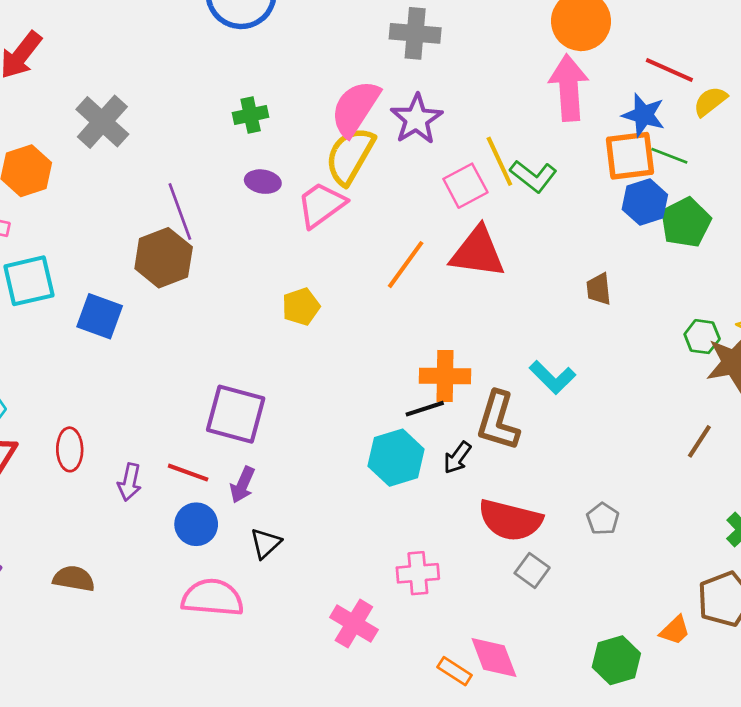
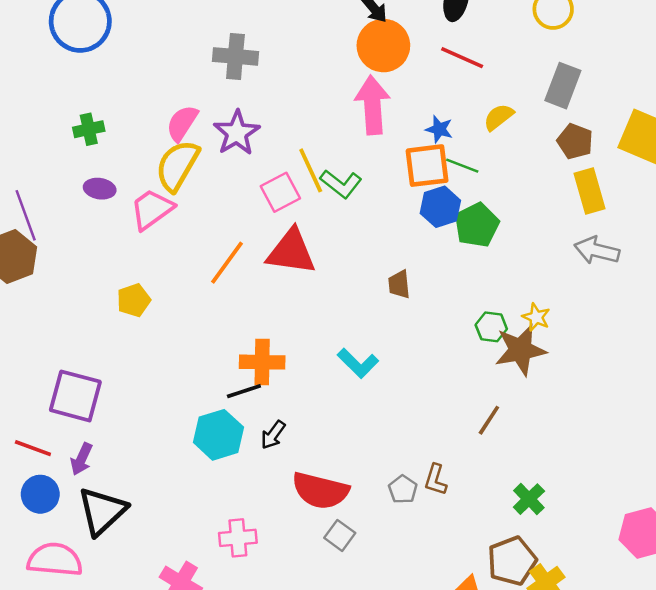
red line: (669, 70) -> (462, 58), moved
pink semicircle: (355, 108) -> (182, 123), size x0.7
blue star: (644, 115) -> (439, 129), size x0.7
brown L-shape: (498, 421) -> (436, 480), moved, size x0.6
black triangle: (266, 543) -> (102, 511), size x1.8

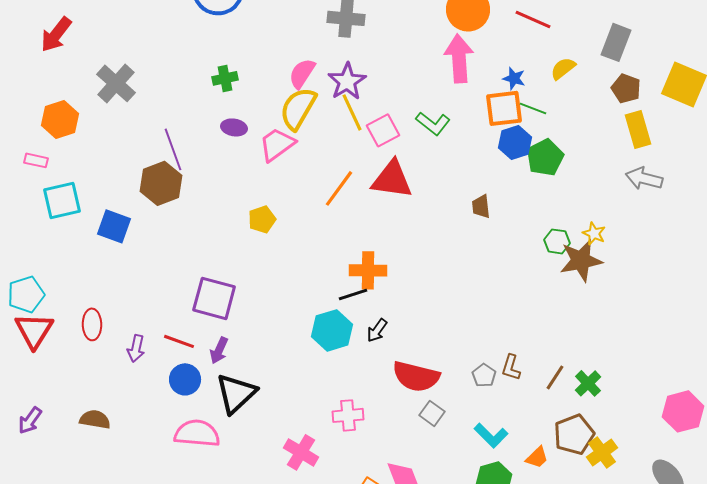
yellow line: (311, 170) -> (352, 112), moved
cyan L-shape: (358, 363) -> (491, 435), moved
brown line: (489, 420) -> (555, 377), moved

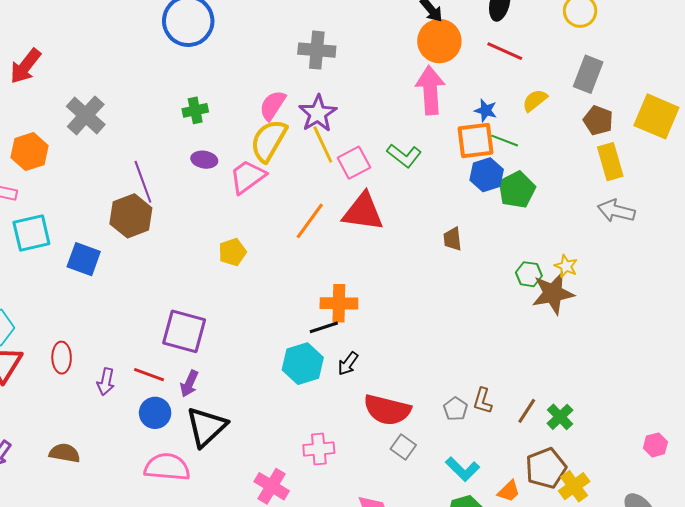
pink hexagon: (683, 411) -> (655, 445), size x0.6

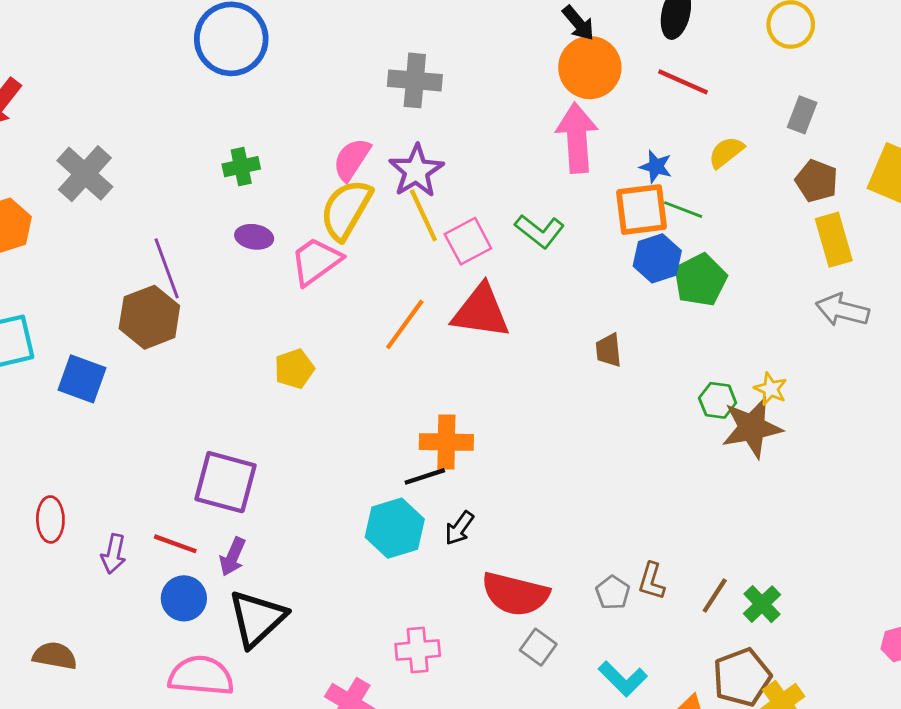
gray rectangle: (588, 74) -> (802, 115), size x0.7

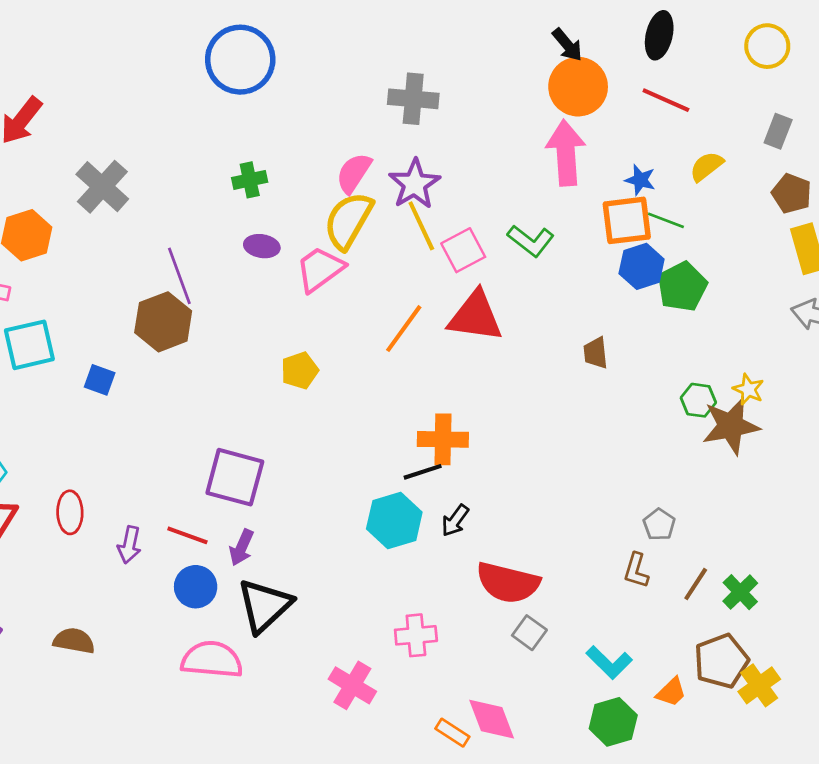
blue square: (82, 379) -> (100, 380), size x0.7
gray pentagon: (613, 593) -> (659, 525), moved

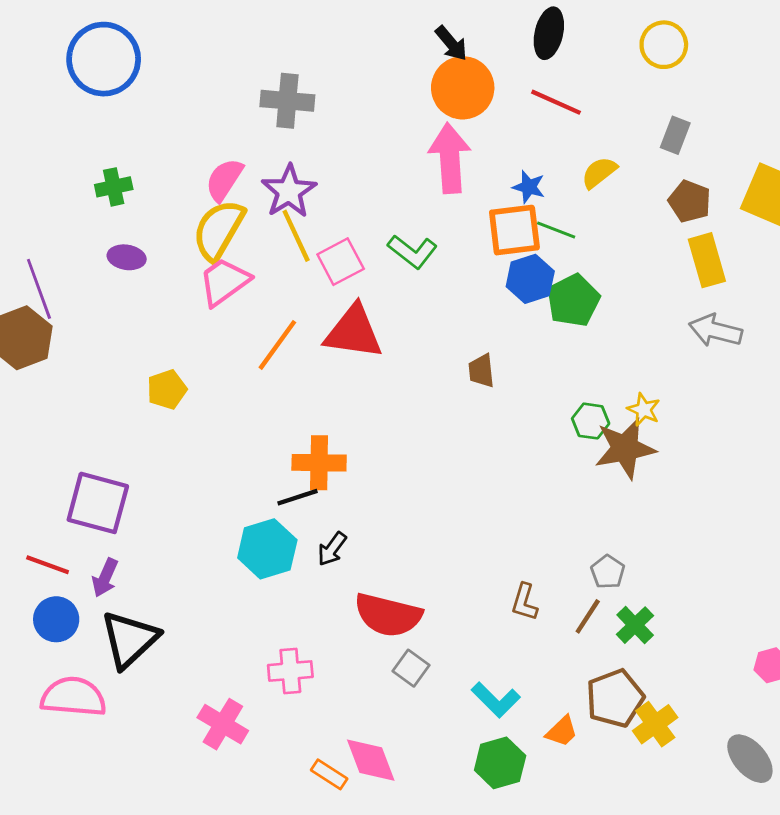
pink trapezoid: (320, 269) -> (224, 282), moved
gray pentagon: (659, 525) -> (608, 572), moved

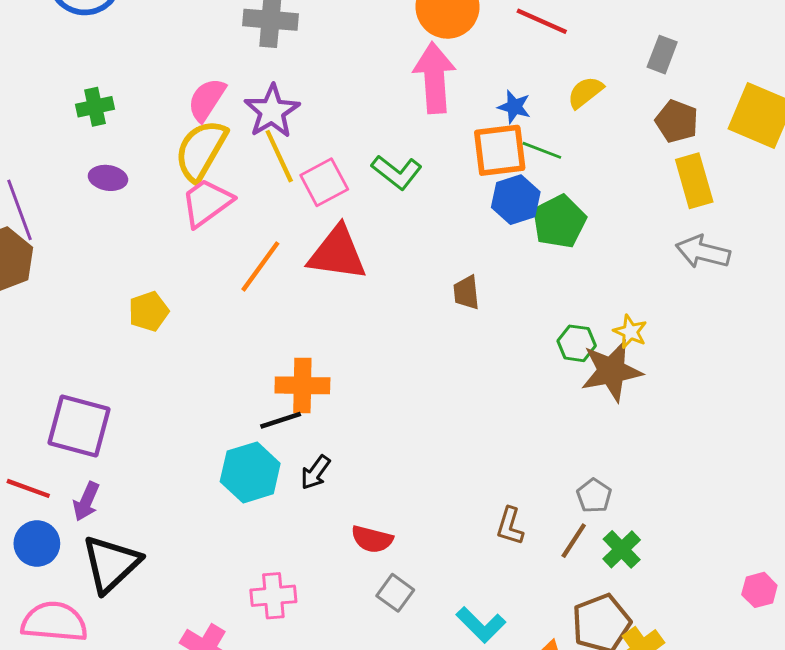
red semicircle: (388, 615) -> (372, 539), size x0.6

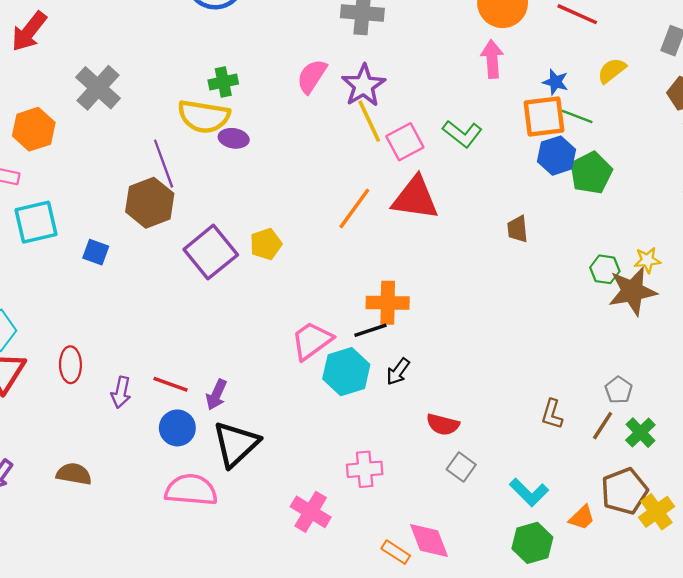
pink arrow: (434, 78) -> (492, 59), size x0.7
yellow semicircle: (201, 150) -> (204, 116), moved, turned -111
pink trapezoid: (207, 203) -> (312, 341), moved
yellow star: (630, 332) -> (647, 260), turned -30
purple square: (79, 426) -> (211, 252), moved, turned 36

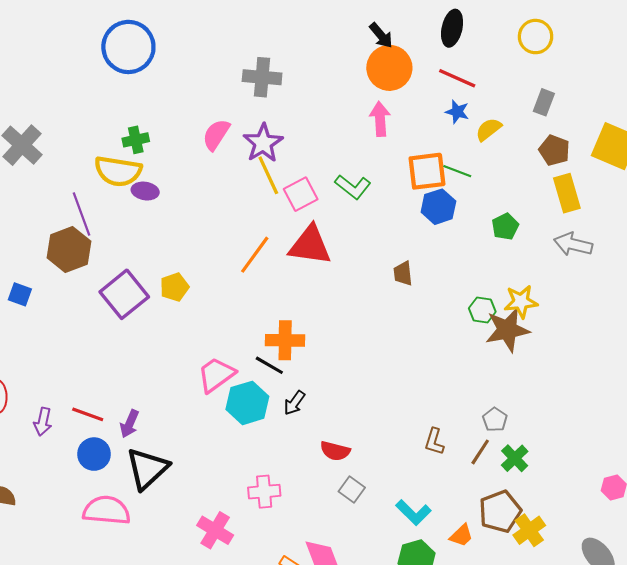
blue star: (555, 82) -> (457, 112), moved
green pentagon: (591, 173) -> (505, 227), moved, size x0.7
yellow star: (647, 260) -> (521, 302), size x1.4
black line: (370, 330) -> (269, 365), turned 48

